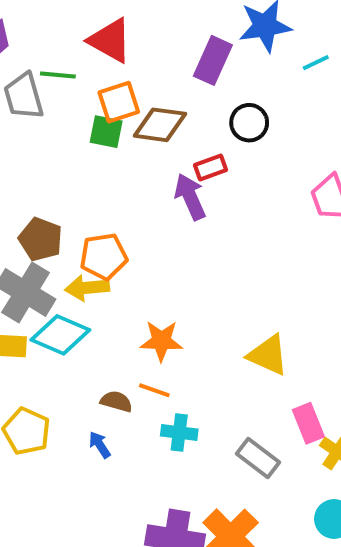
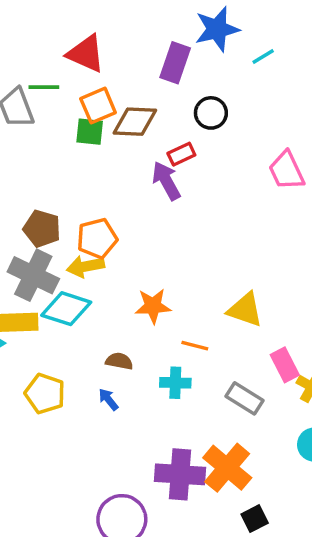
orange line: (154, 390) -> (195, 346), moved

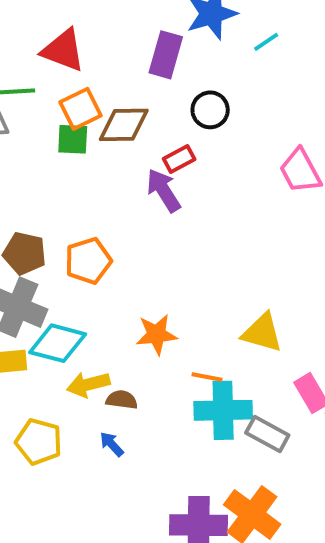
yellow arrow: (85, 266) -> (88, 384), moved
cyan cross: (175, 383) -> (223, 410), moved, size x1.6

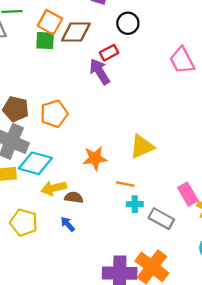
orange square: (81, 109) -> (50, 22), turned -35
yellow triangle: (262, 333) -> (142, 147), moved, turned -40
cyan cross: (223, 410) -> (135, 204), size x0.5

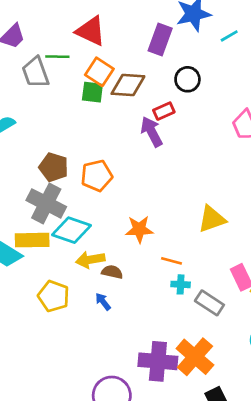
yellow triangle: (142, 147) -> (212, 219), moved

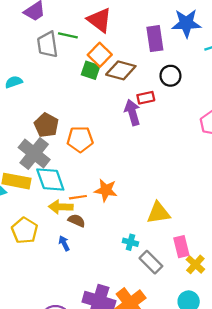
purple rectangle: (160, 39) -> (155, 39), turned -40
yellow triangle: (212, 219) -> (158, 213), moved
cyan diamond: (71, 230) -> (50, 180), turned 40
orange line: (171, 261) -> (78, 197), moved, turned -35

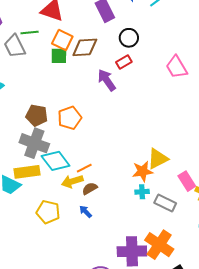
red rectangle: (146, 98) -> (124, 62), moved
orange star: (106, 190) -> (143, 171), moved
brown semicircle: (77, 221) -> (90, 189), turned -35

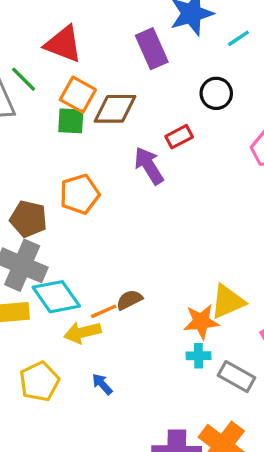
green line: (30, 32) -> (24, 79), turned 48
black circle: (129, 38) -> (216, 93), moved
orange pentagon: (70, 118) -> (80, 194), moved
brown semicircle: (90, 189) -> (129, 300), moved
yellow pentagon: (48, 212) -> (39, 382), turned 30

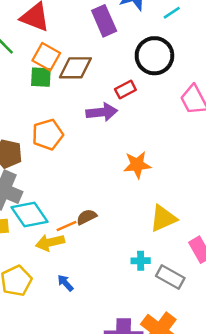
black circle: (216, 93) -> (154, 56), size x1.5
purple arrow: (149, 166) -> (102, 112), turned 116
orange star: (201, 322) -> (137, 165), moved

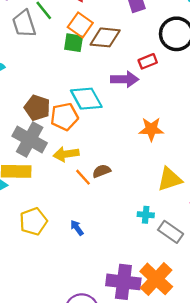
orange pentagon: (48, 134) -> (64, 117), moved
cyan diamond: (29, 215) -> (86, 99), moved
orange line: (66, 226) -> (83, 177), turned 66
yellow arrow: (50, 242) -> (66, 154), moved

